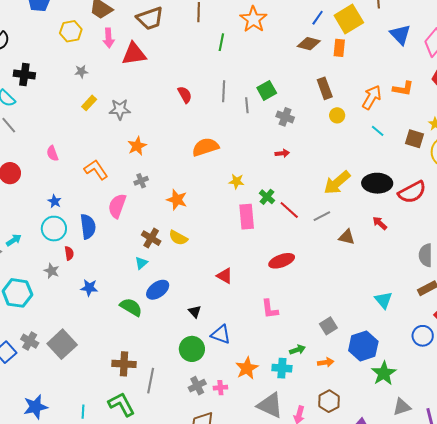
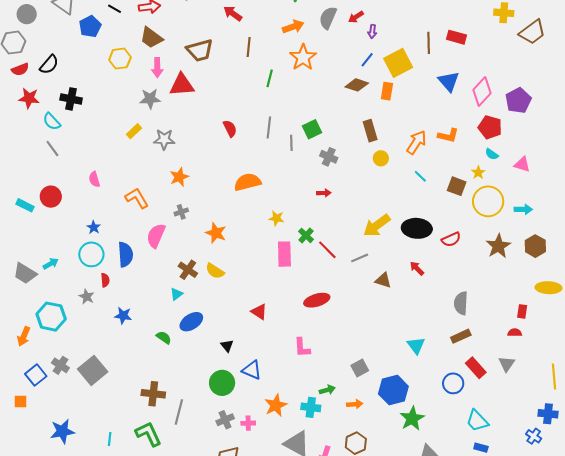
gray star: (81, 72) -> (150, 99), moved, size x1.5
red semicircle: (412, 192) -> (451, 239), size x0.7
green semicircle: (131, 307) -> (164, 337), size x0.7

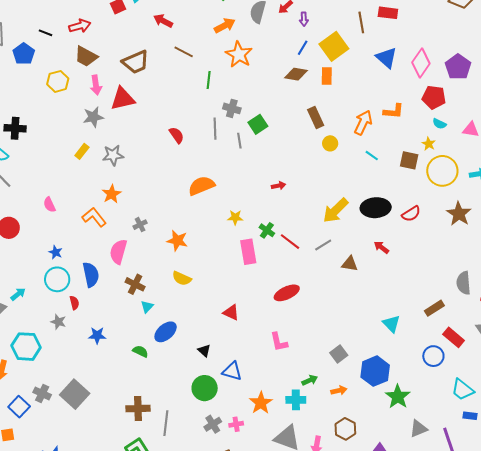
brown line: (249, 47) -> (184, 52), turned -60
gray cross: (329, 157) -> (232, 108), moved
orange star: (179, 177) -> (112, 194), moved
brown cross: (188, 270) -> (135, 284), moved
gray semicircle: (461, 303) -> (464, 283), moved

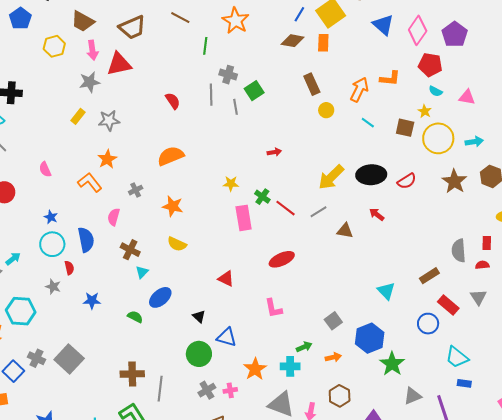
orange semicircle: (201, 186) -> (171, 156), moved
pink semicircle: (118, 252) -> (114, 217), size x0.7

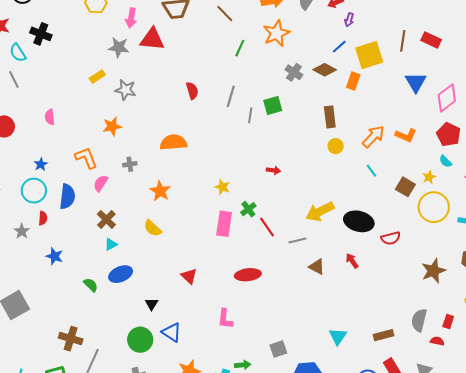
gray cross: (228, 75) -> (294, 72), moved
brown star: (454, 181) -> (433, 271), moved
orange L-shape: (90, 182) -> (86, 158), moved

